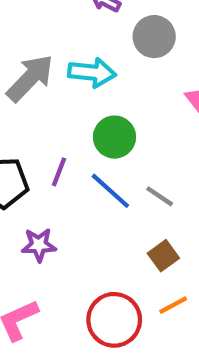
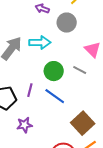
gray line: (160, 196) -> (80, 70), moved
brown square: (163, 256) -> (83, 123), size x1.6

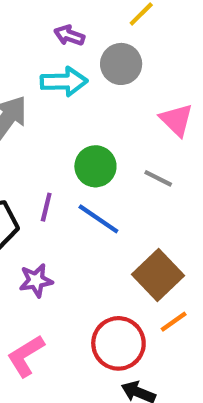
cyan arrow: (40, 42) -> (64, 81), moved
gray line: (80, 70) -> (158, 178), moved

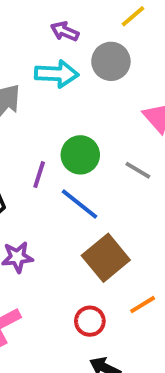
purple line: (46, 207) -> (39, 175), moved
brown square: (158, 275) -> (106, 258), moved
red circle: (118, 343) -> (90, 321), size x0.6

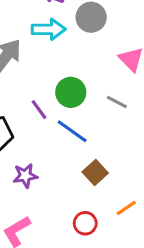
purple line: (39, 175) -> (39, 110), turned -50
brown square: (106, 258) -> (95, 173), size x0.7

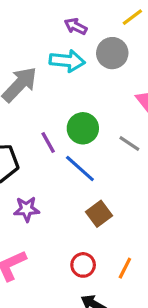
orange line: (126, 208) -> (125, 268), moved, turned -35

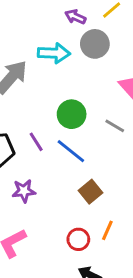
purple arrow: (76, 26) -> (75, 17), moved
purple line: (48, 142) -> (36, 142), moved
orange line: (125, 268) -> (107, 230), moved

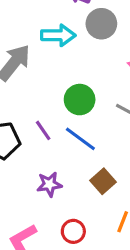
purple star: (24, 191) -> (49, 184), moved
red circle: (78, 239) -> (73, 231), moved

